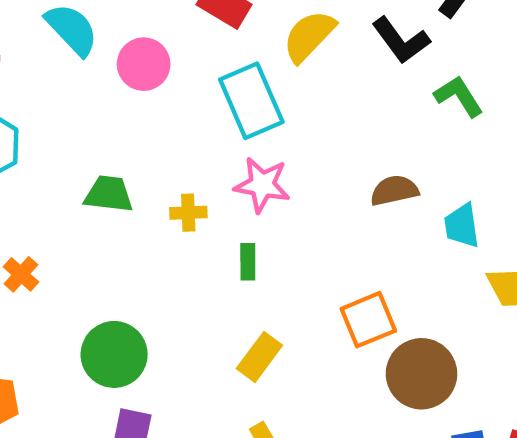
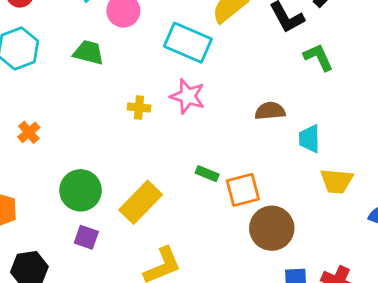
cyan rectangle: (251, 101) -> (188, 43), turned -51
green trapezoid: (109, 194) -> (88, 52), moved
green rectangle: (248, 262) -> (207, 174), moved, turned -75
yellow rectangle: (259, 357) -> (141, 202), moved, size x1.4

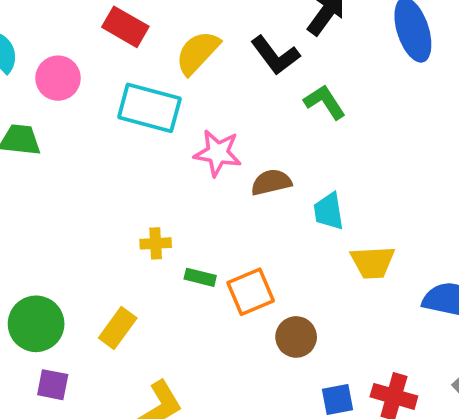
pink star: (188, 96) -> (218, 153), moved
yellow cross: (139, 108) -> (156, 243), moved
yellow rectangle: (141, 202) -> (118, 328), size x0.7
brown circle: (272, 228) -> (296, 337), size x0.7

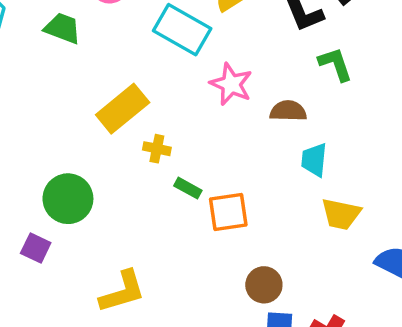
brown semicircle: (271, 182) -> (288, 111), moved
green circle: (36, 324) -> (68, 199), moved
yellow rectangle: (118, 328) -> (123, 109), moved, size x1.4
brown circle: (296, 337) -> (264, 285), moved

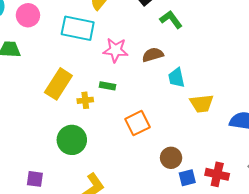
green rectangle: (188, 188) -> (108, 86), moved
green circle: (68, 199) -> (72, 140), moved

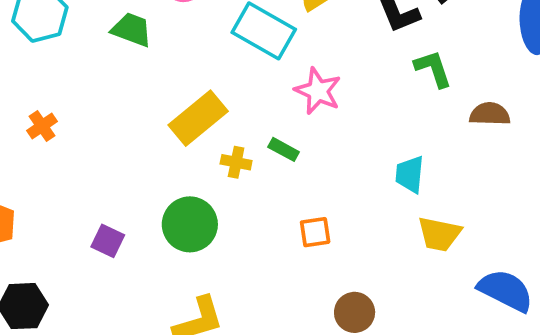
brown semicircle: (153, 55) -> (490, 114), moved
orange square: (137, 123) -> (315, 232), size x0.7
purple square: (35, 179) -> (108, 241), moved

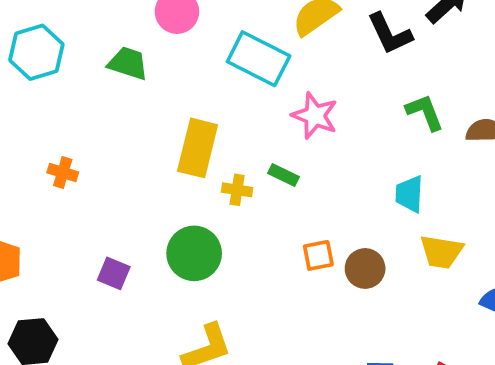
green L-shape: (433, 69) -> (425, 112), moved
yellow rectangle: (198, 118) -> (198, 148), turned -34
orange cross: (42, 126) -> (63, 172), moved, turned -36
brown circle: (355, 312) -> (365, 268), moved

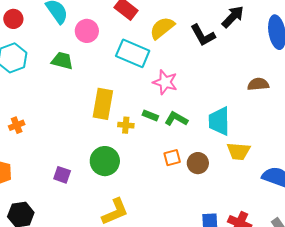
green L-shape: (425, 112) -> (176, 119), moved, turned -35
orange cross: (63, 172) -> (17, 125), moved, turned -35
cyan trapezoid: (409, 194) -> (219, 121), size x1.4

